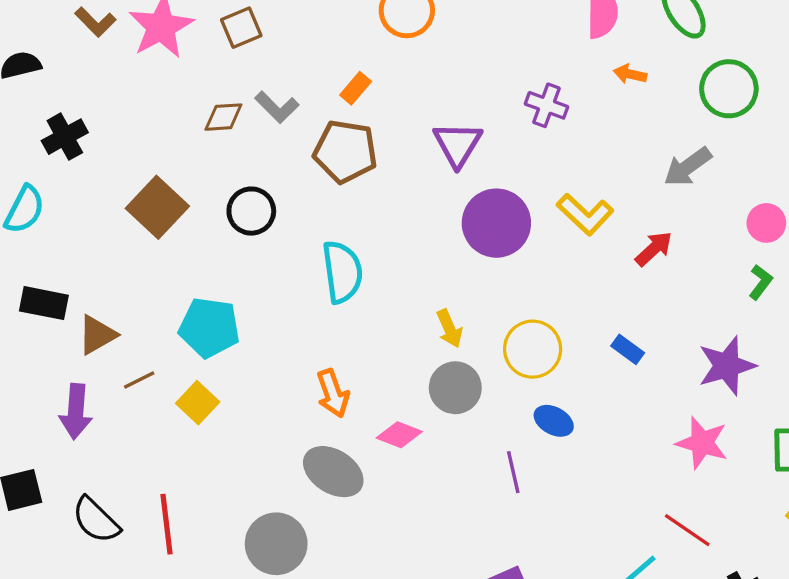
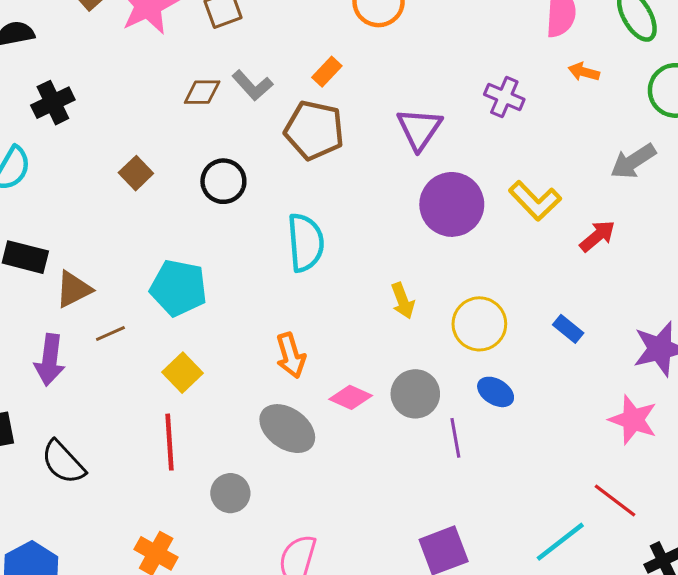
brown square: (157, 207) -> (136, 173), size x0.6
gray circle: (455, 388) -> (415, 394), moved
yellow square: (198, 403) -> (183, 373), moved
red line: (166, 524) -> (169, 442), moved
gray circle: (276, 544) -> (230, 493), size x0.7

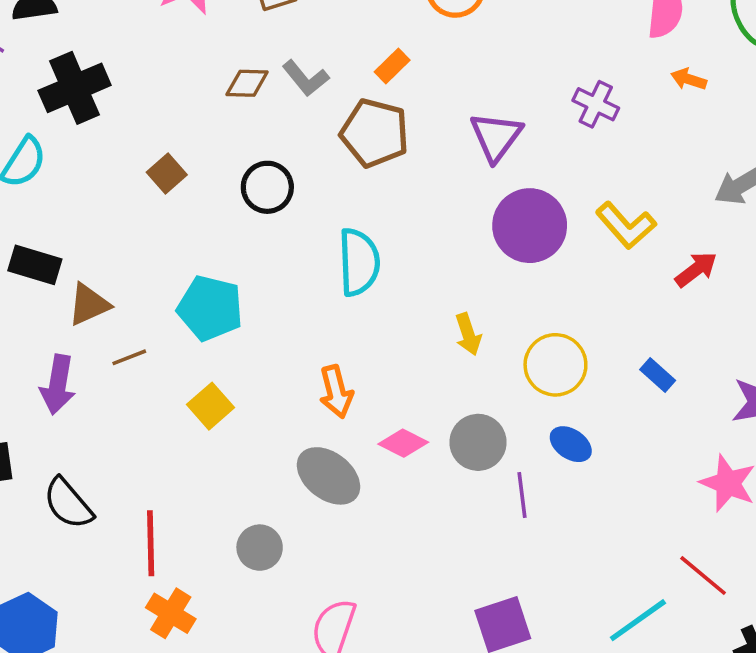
black cross: (53, 103) -> (75, 88), size x1.4
red line: (169, 442) -> (151, 543), moved

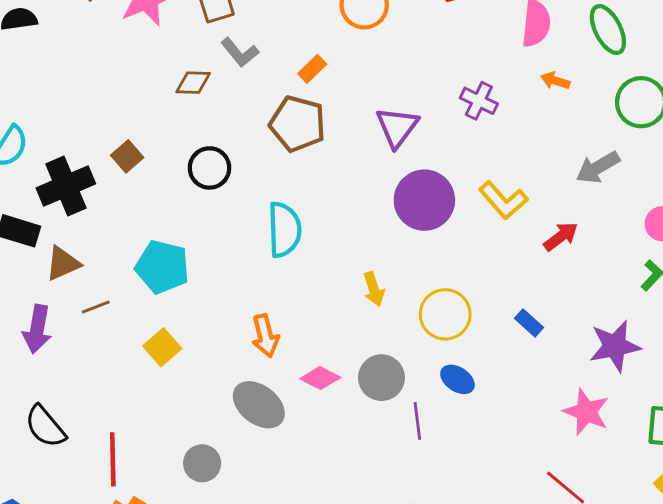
gray L-shape: (306, 78) -> (240, 52), moved
black cross: (75, 88) -> (66, 186), moved

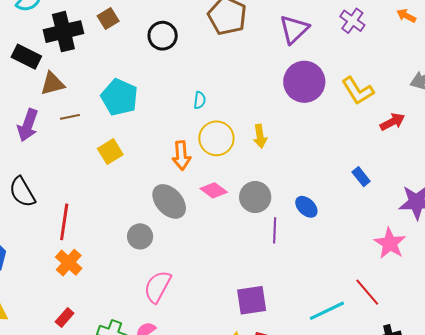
cyan semicircle: (284, 230) -> (200, 100), moved, size x0.5
yellow circle: (445, 314) -> (216, 138), moved
gray circle: (202, 463) -> (140, 236), moved

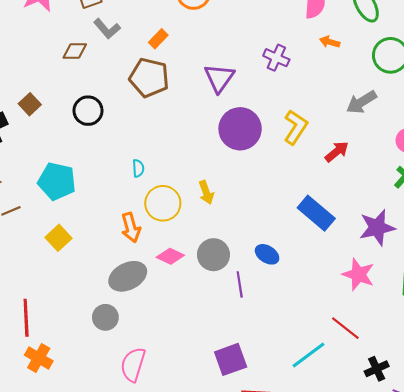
yellow L-shape: (358, 91) -> (296, 127), turned -104
blue rectangle: (361, 177) -> (316, 213), size x1.8
gray ellipse: (169, 201) -> (128, 276), turned -63

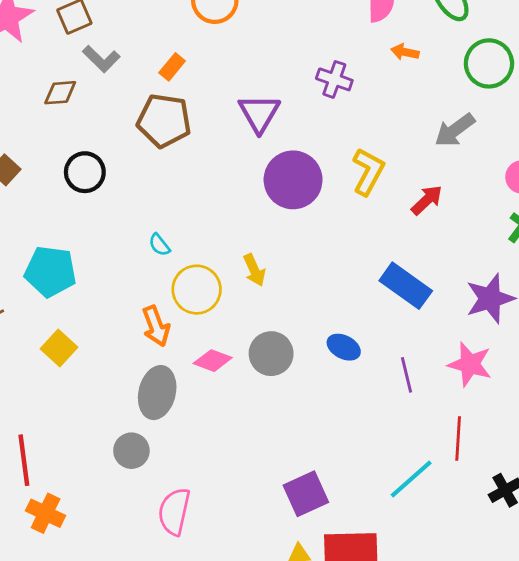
cyan semicircle: (138, 168) -> (159, 245), turned 150
gray ellipse: (128, 276) -> (157, 393), turned -45
purple line: (240, 284) -> (406, 375), moved
red line: (345, 328) -> (458, 439), turned 60

